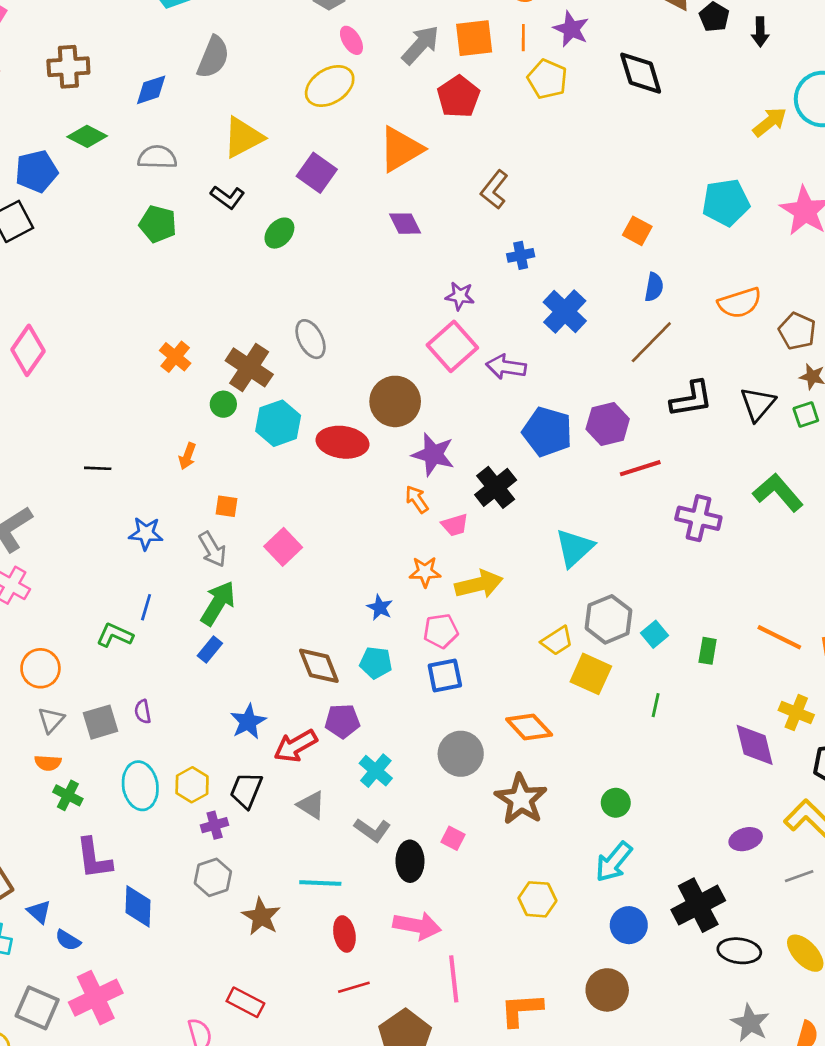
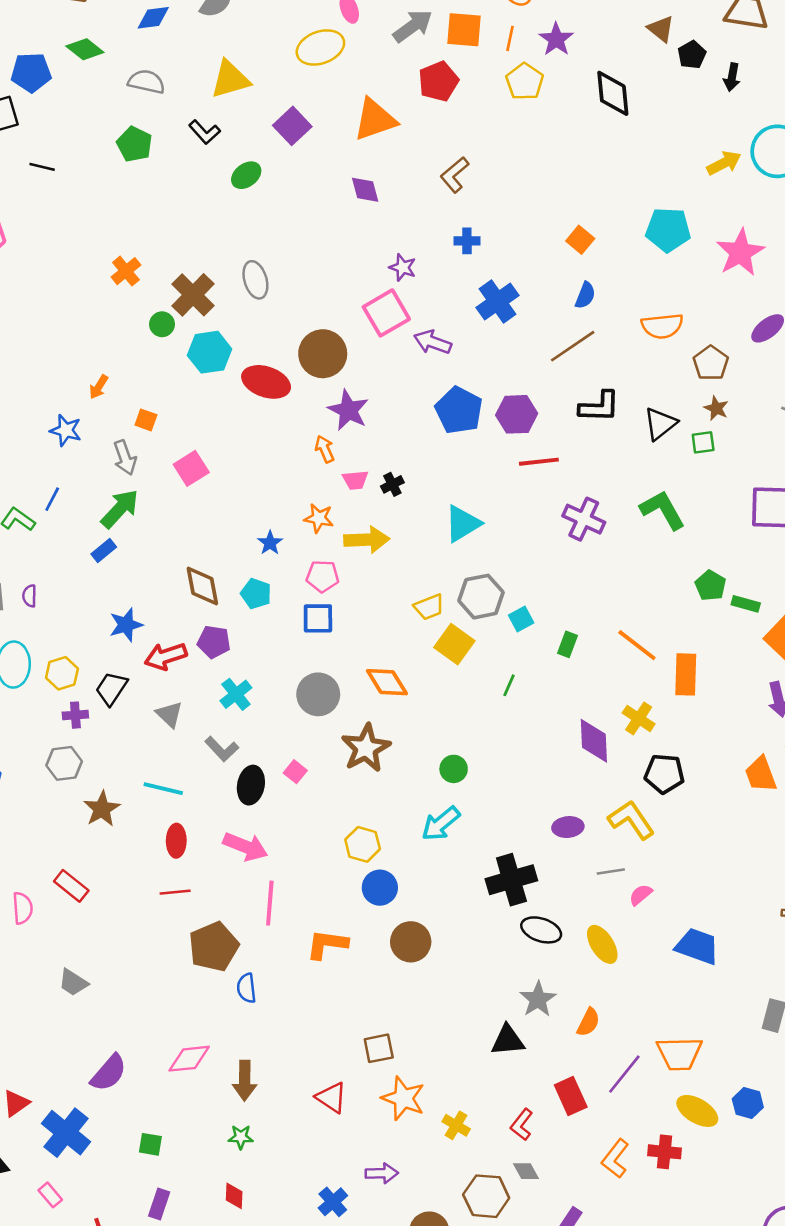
orange arrow: (187, 456) -> (99, 387), moved
black line: (98, 468) -> (42, 167), moved
black cross: (496, 487) -> (392, 484), moved, size x0.6
blue circle: (629, 925) -> (380, 888), moved

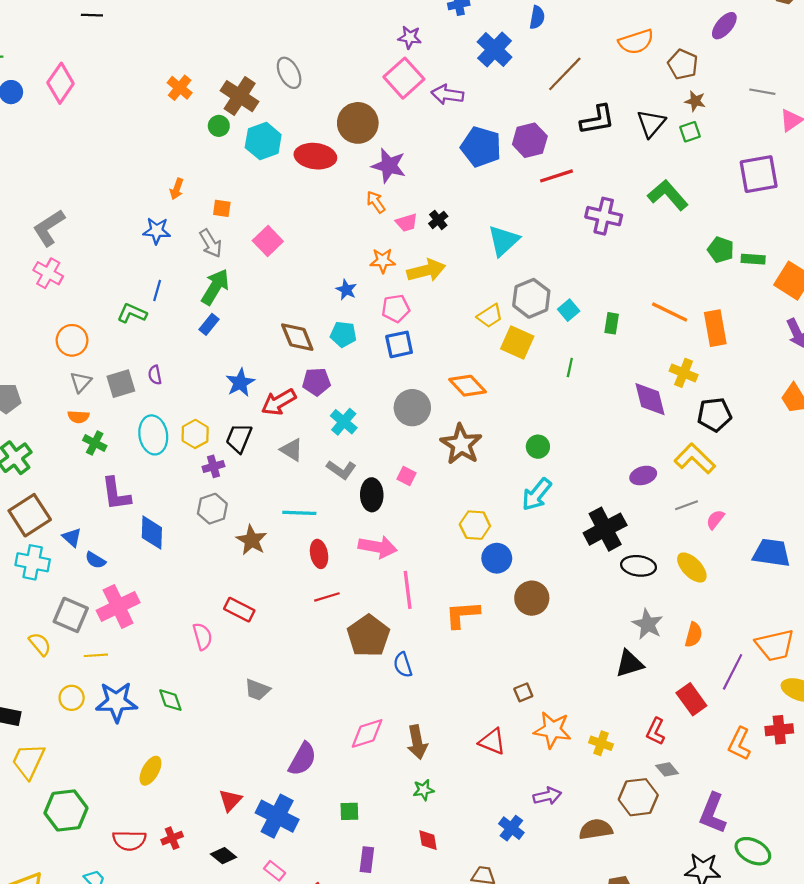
blue semicircle: (585, 295) -> (537, 17), moved
brown square: (379, 1048) -> (523, 692), size x0.7

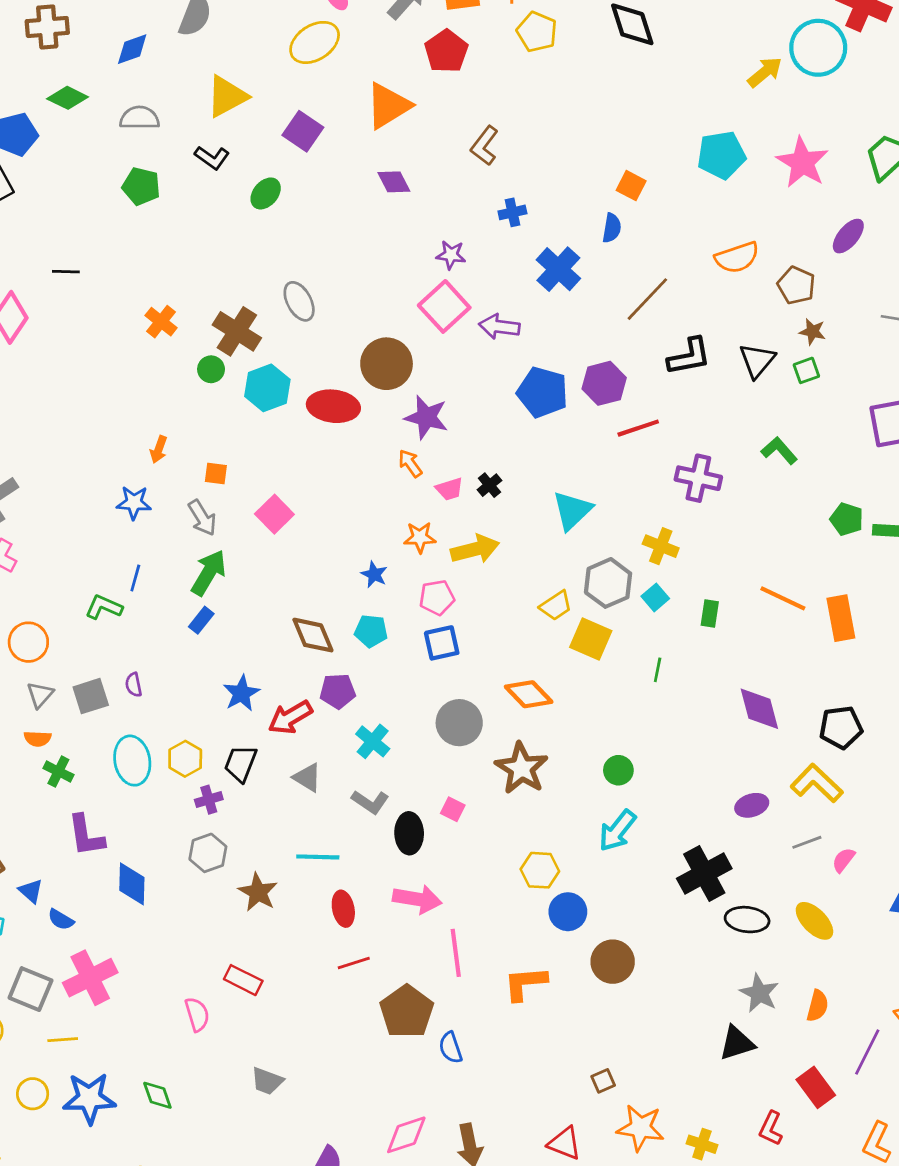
black line: (92, 15) -> (66, 272), moved
green L-shape: (668, 195) -> (779, 451), size x0.7
yellow cross: (684, 373) -> (661, 546), moved

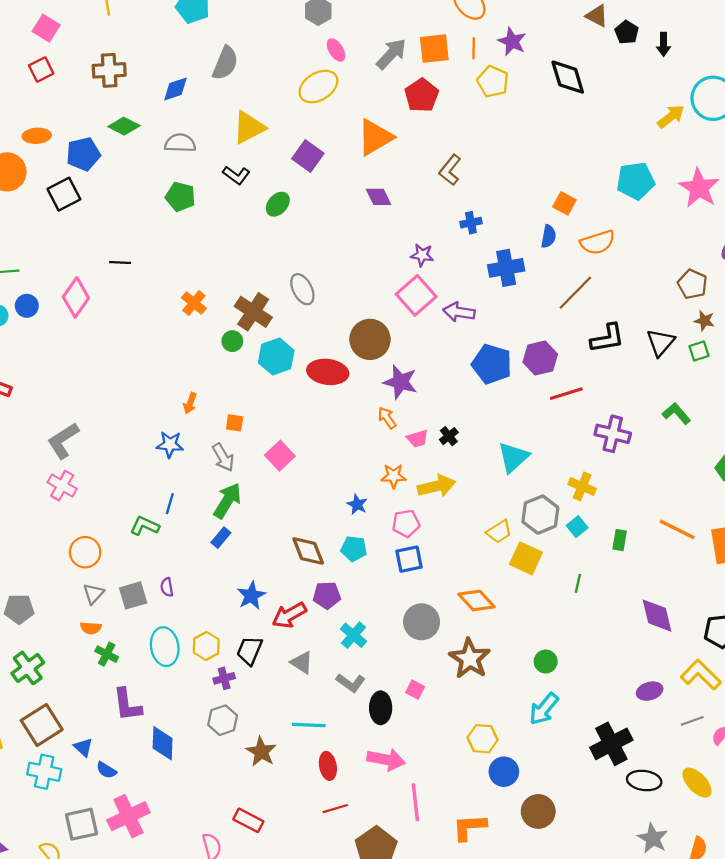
orange semicircle: (737, 257) -> (598, 242), moved
blue cross: (558, 269) -> (506, 268), turned 36
gray square: (30, 989) -> (81, 824), turned -36

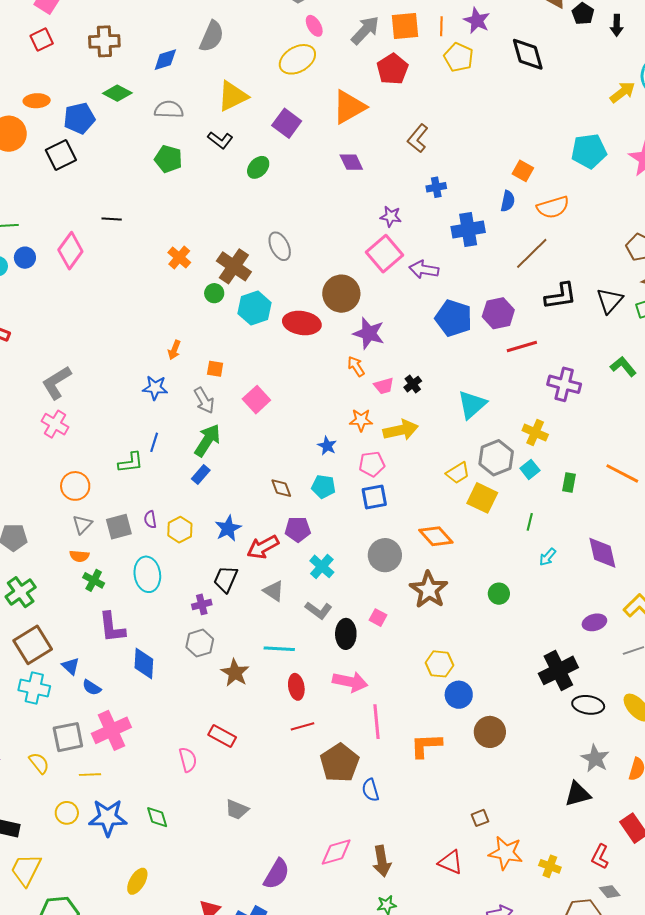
green L-shape: (145, 526) -> (131, 463), turned 148
brown diamond: (308, 551) -> (281, 488), size x0.7
yellow hexagon: (206, 646) -> (180, 530), moved
cyan arrow: (544, 709) -> (548, 557), moved, size x0.6

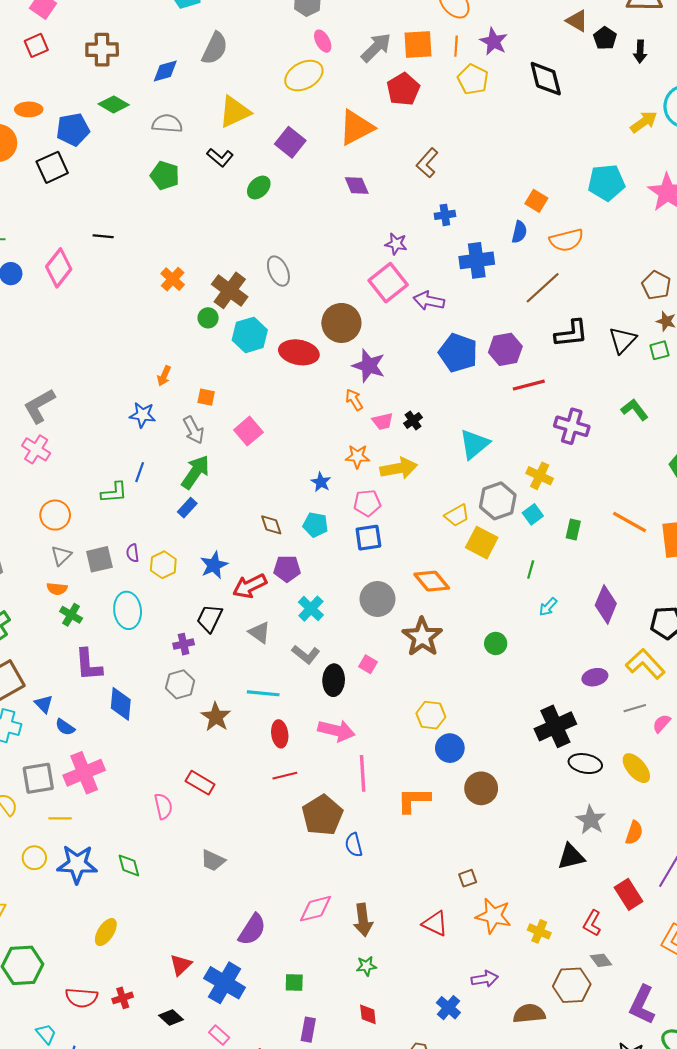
purple diamond: (602, 553) -> (606, 604), turned 33

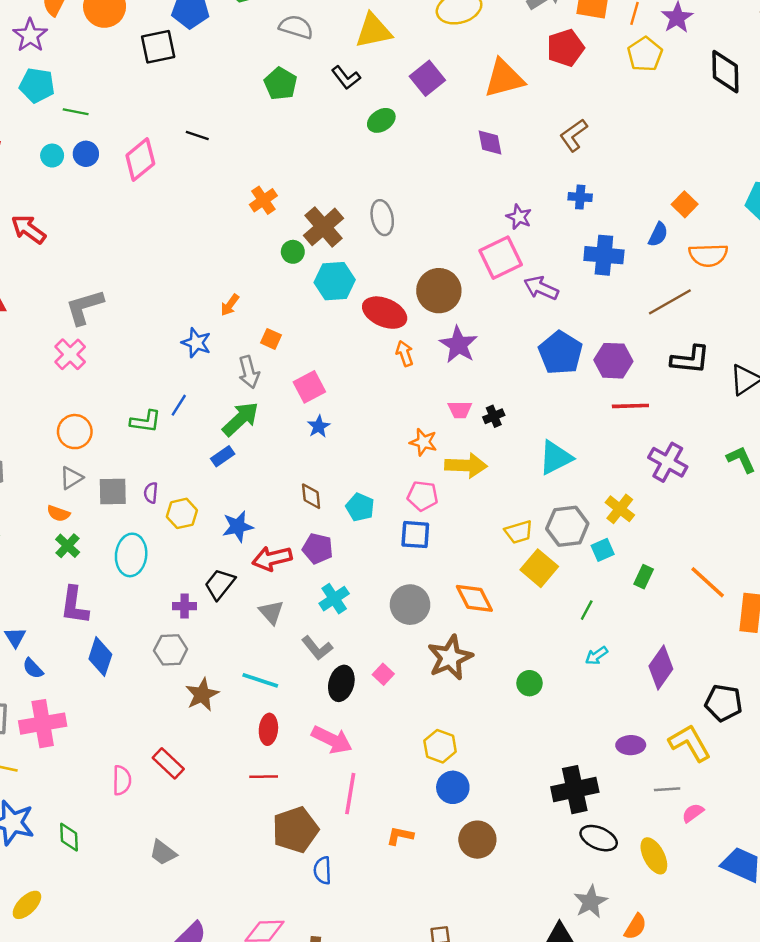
orange arrow: (354, 400) -> (405, 353), moved
blue star: (321, 482) -> (319, 426), moved
orange L-shape: (414, 800) -> (400, 836), size x0.7

